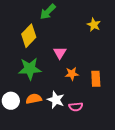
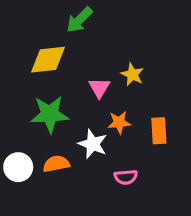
yellow star: (94, 25) -> (132, 74), moved
yellow diamond: (29, 36) -> (48, 60), turned 40
white star: (56, 100) -> (93, 144), moved

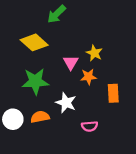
yellow diamond: (48, 60) -> (34, 42), turned 48
orange star: (119, 122) -> (88, 77), moved

